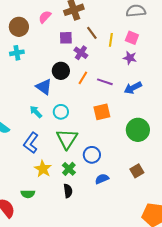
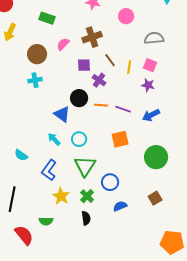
orange line: (83, 78) -> (101, 105), turned 64

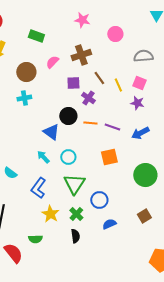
yellow line: (129, 67) -> (118, 85), turned -32

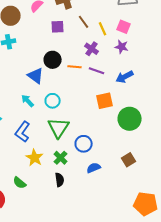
purple cross: (88, 98) -> (92, 49), moved
orange square: (109, 157) -> (105, 101), moved
green semicircle: (35, 239) -> (20, 183), turned 40

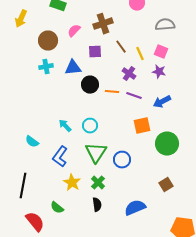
blue triangle: (36, 76) -> (73, 68), moved, turned -42
blue circle: (84, 144) -> (122, 160), moved
blue semicircle: (94, 168) -> (135, 208), moved, size x1.5

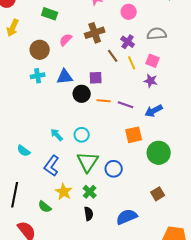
purple square: (95, 52) -> (96, 78), moved
purple cross: (129, 74) -> (128, 42), moved
green semicircle: (57, 208) -> (45, 207), moved

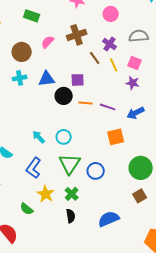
green circle: (159, 153) -> (141, 168), moved

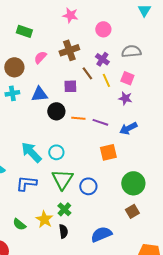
purple square: (78, 80) -> (70, 86), moved
cyan arrow: (39, 137) -> (31, 152), size x1.6
blue L-shape: (34, 168) -> (26, 183), turned 60
yellow star: (46, 194) -> (44, 219), moved

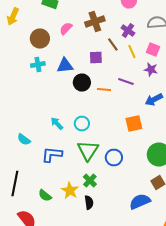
purple line: (100, 122) -> (126, 82), moved
cyan arrow: (31, 152) -> (57, 124), size x0.6
blue semicircle: (101, 234) -> (140, 202), moved

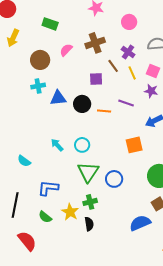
blue triangle: (65, 66) -> (58, 98), moved
blue L-shape: (52, 154) -> (48, 188), moved
green cross: (90, 180) -> (90, 202), turned 32

